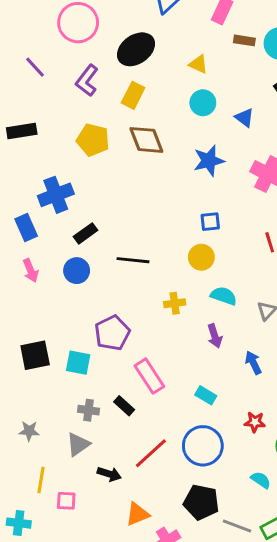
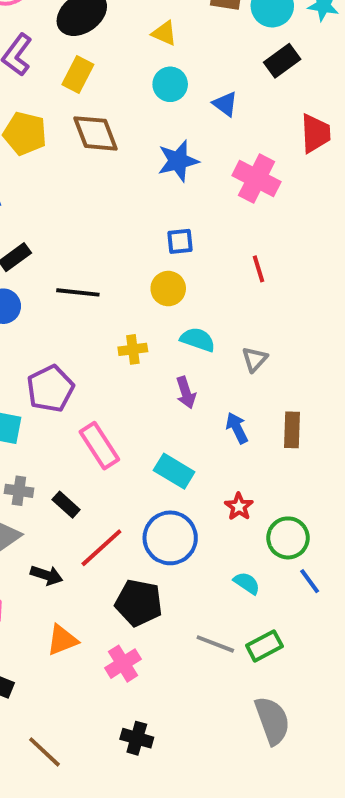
cyan rectangle: (206, 395) -> (174, 471), size x1.4
black rectangle: (124, 406) -> (66, 505), moved
red star: (255, 422) -> (239, 506), turned 30
black pentagon: (201, 502) -> (139, 603), moved
orange triangle: (137, 514) -> (62, 640), moved

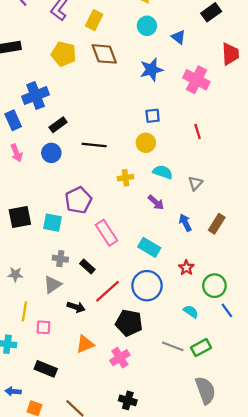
purple arrow: (186, 393) -> (156, 202), turned -30
brown rectangle: (292, 430) -> (217, 224), turned 30

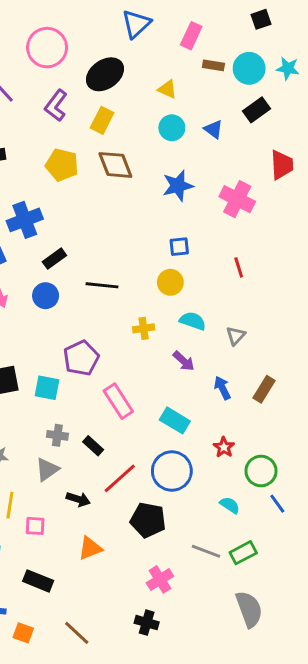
blue triangle: (178, 37) -> (213, 129), moved
pink cross: (120, 358) -> (160, 579), moved

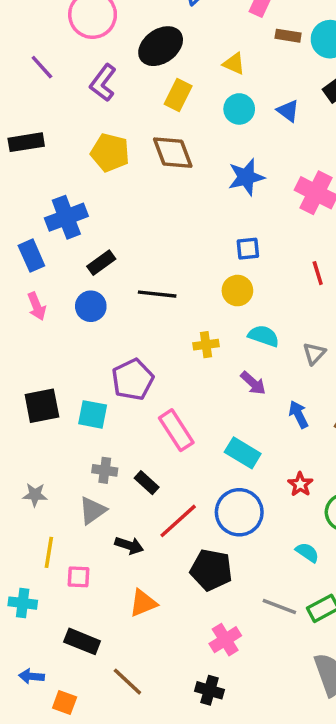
yellow rectangle: (102, 120) -> (178, 95), moved
brown line: (77, 633) -> (127, 682), moved

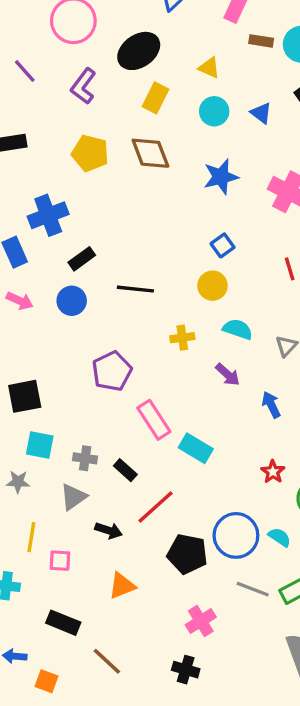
blue square: (248, 249) -> (223, 245), turned -30
pink arrow: (37, 306) -> (20, 301), turned -44
cyan square: (93, 414) -> (40, 445), moved
cyan rectangle: (243, 453) -> (196, 448), moved
blue circle: (239, 512) -> (236, 535), moved

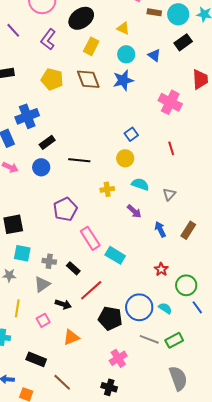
blue star: (221, 177) -> (123, 80), moved
pink square: (60, 561) -> (43, 320), moved, turned -32

